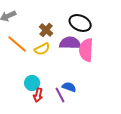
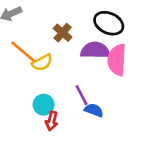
yellow semicircle: (42, 49) -> (42, 63), moved
purple line: (60, 95) -> (82, 95), moved

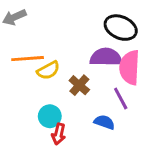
brown cross: (63, 33) -> (79, 85), moved
orange line: (23, 52) -> (28, 59), turned -44
purple line: (82, 95) -> (121, 98), moved

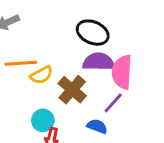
black ellipse: (121, 28) -> (93, 33), moved
brown cross: (79, 85) -> (72, 90), size x1.4
purple line: (121, 98) -> (113, 103), turned 70

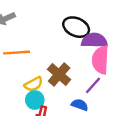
purple semicircle: (99, 62) -> (94, 40), moved
yellow semicircle: (41, 75) -> (34, 84), moved

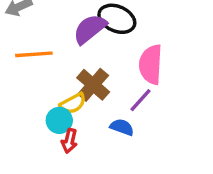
purple semicircle: (94, 40) -> (90, 29), moved, turned -40
yellow semicircle: (34, 84) -> (73, 103), moved

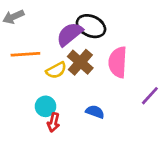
brown cross: (93, 85) -> (80, 62), moved
purple line: (141, 100) -> (150, 96), moved
yellow semicircle: (73, 103) -> (56, 70), moved

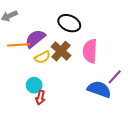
purple semicircle: (70, 34) -> (35, 39), moved
blue semicircle: (95, 112) -> (99, 89), moved, size x1.6

